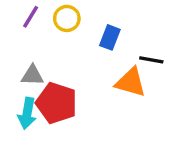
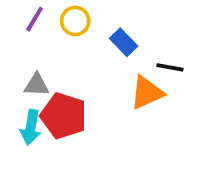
blue rectangle: (110, 37) -> (124, 42), turned -65
orange triangle: (131, 82) -> (147, 93), turned -40

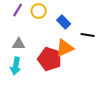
orange triangle: (147, 93) -> (65, 48), moved
red pentagon: (64, 116) -> (50, 59), moved

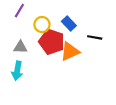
yellow circle: (39, 11) -> (42, 25), moved
red pentagon: (50, 59) -> (52, 42), moved

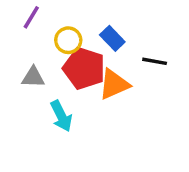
cyan arrow: (17, 71) -> (61, 116), moved, turned -36

